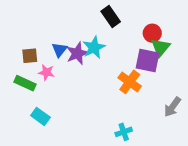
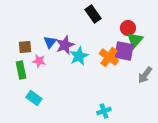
cyan star: (94, 47) -> (79, 56), moved
orange cross: (130, 82) -> (109, 57), moved
green rectangle: (25, 83) -> (21, 70), turned 54
gray arrow: (172, 107) -> (145, 75), moved

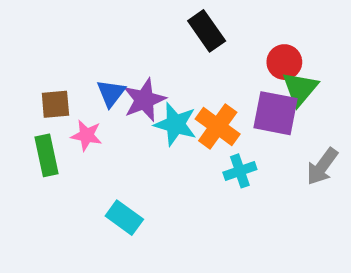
cyan star: (79, 56) -> (175, 124), turned -30
orange cross: (109, 57) -> (218, 126), moved
cyan rectangle: (34, 98) -> (124, 218), moved
cyan cross: (104, 111) -> (240, 171), moved

